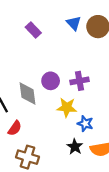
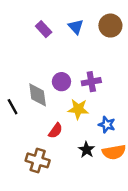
blue triangle: (74, 23) -> (76, 27), moved
blue star: (85, 124) -> (107, 125), moved
red semicircle: (15, 128) -> (56, 131), moved

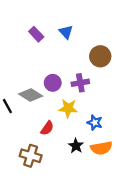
brown circle: (110, 26) -> (100, 56), moved
gray diamond: (38, 95) -> (31, 95), turned -50

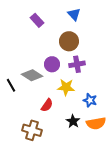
blue triangle: (66, 32) -> (74, 14), moved
brown circle: (100, 56) -> (69, 41), moved

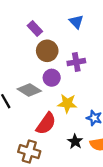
brown circle: (69, 41) -> (47, 51), moved
purple cross: (77, 64) -> (76, 62), moved
red semicircle: (47, 105) -> (46, 124), size x1.5

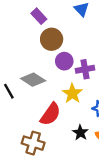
purple cross: (76, 62) -> (85, 69), moved
purple circle: (52, 78) -> (64, 61), moved
yellow star: (67, 103) -> (72, 93), turned 30

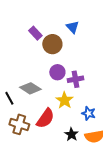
brown circle: (52, 39) -> (52, 44), moved
brown cross: (33, 143) -> (19, 124), moved

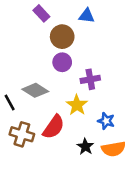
blue triangle: (72, 27) -> (87, 16), turned -40
purple rectangle: (35, 33) -> (41, 13), moved
purple circle: (57, 72) -> (62, 62), moved

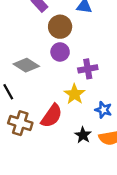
gray diamond: (35, 90) -> (26, 65), moved

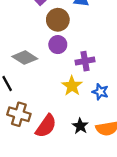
blue star: (103, 110) -> (100, 92), moved
red semicircle: (52, 116) -> (46, 126), moved

